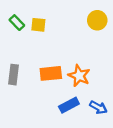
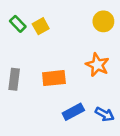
yellow square: (38, 25) -> (41, 26), turned -35
orange star: (79, 76) -> (97, 65), moved

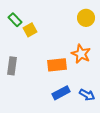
yellow square: (41, 26) -> (30, 30), moved
orange rectangle: (54, 78) -> (57, 65), moved

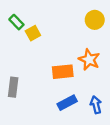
gray rectangle: (12, 66) -> (13, 87), moved
blue arrow: (87, 95) -> (96, 105), turned -133

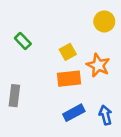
green rectangle: (16, 22) -> (23, 41), moved
yellow square: (33, 33) -> (68, 52), moved

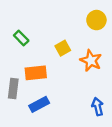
orange rectangle: (69, 79) -> (36, 73), moved
blue rectangle: (74, 113) -> (39, 104), moved

